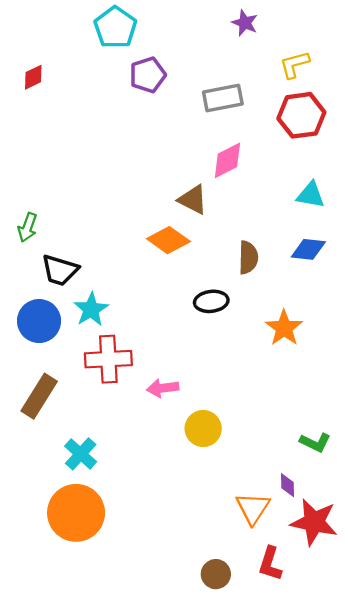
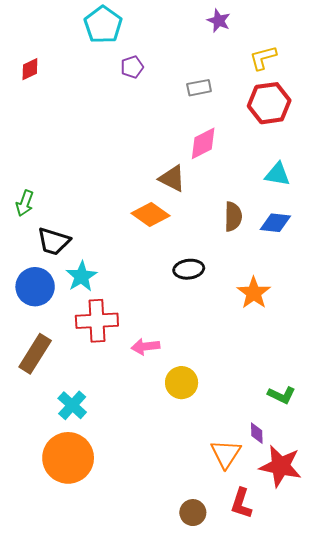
purple pentagon: (148, 75) -> (132, 67), size x0.7
gray rectangle: (223, 98) -> (199, 88), size x0.7
brown semicircle: (248, 257) -> (233, 217), moved

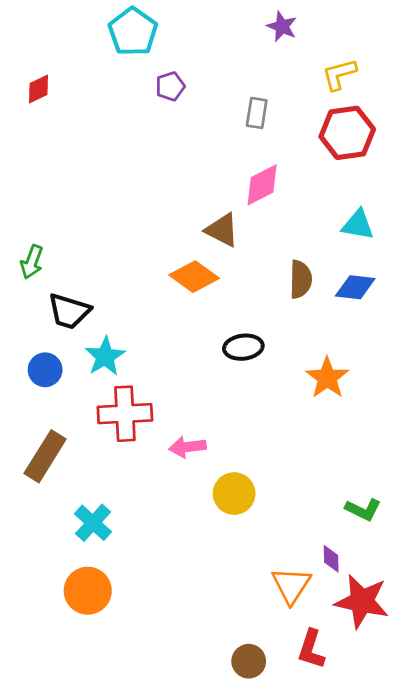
gray rectangle: (199, 88) -> (257, 113), turned -70
blue circle: (35, 287) -> (45, 370), size x0.7
orange circle: (68, 458) -> (88, 591), size x0.7

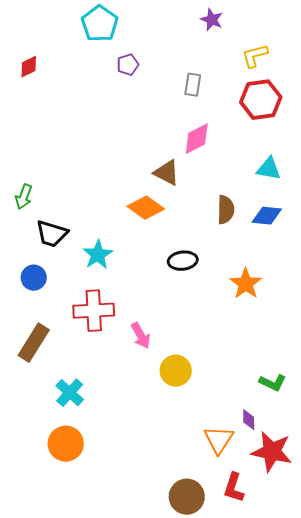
cyan star: (105, 356) -> (98, 255), moved
pink arrow: (187, 447) -> (141, 336), turned -112
brown circle: (249, 661) -> (187, 497), size x1.4

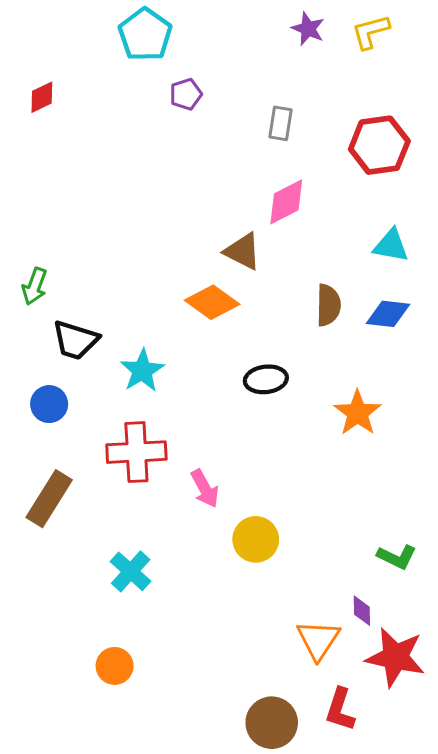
yellow L-shape: (255, 56) -> (371, 32), moved
cyan cross: (70, 393) -> (131, 571), moved
orange circle: (66, 444) -> (115, 666), moved, size x0.7

